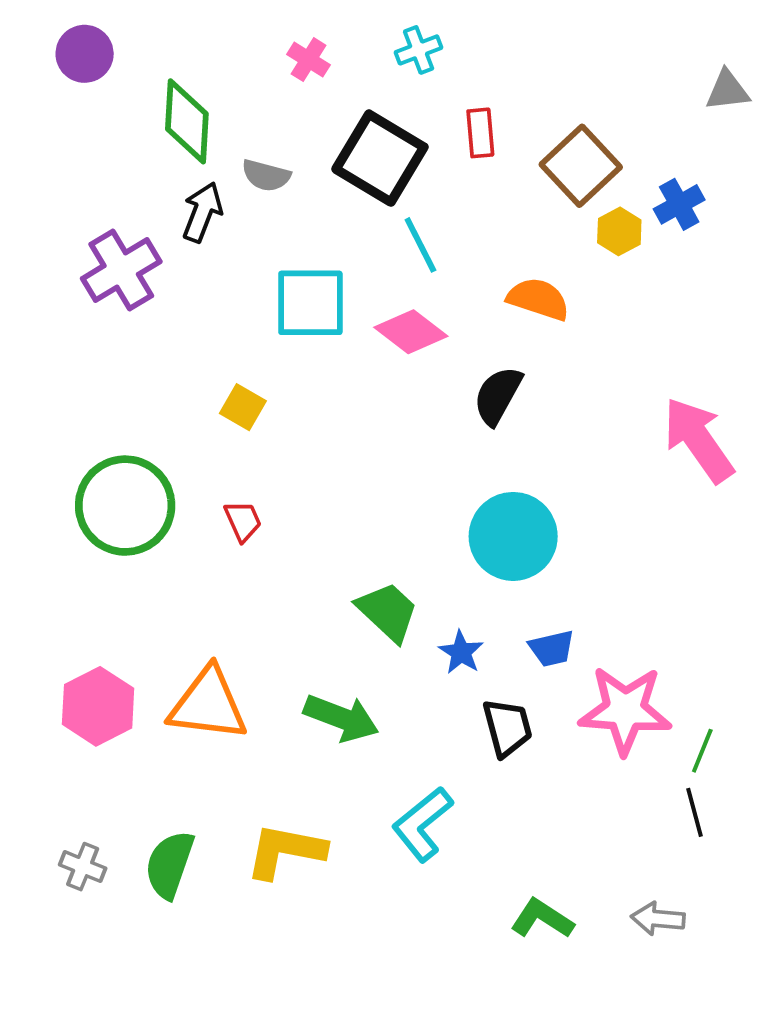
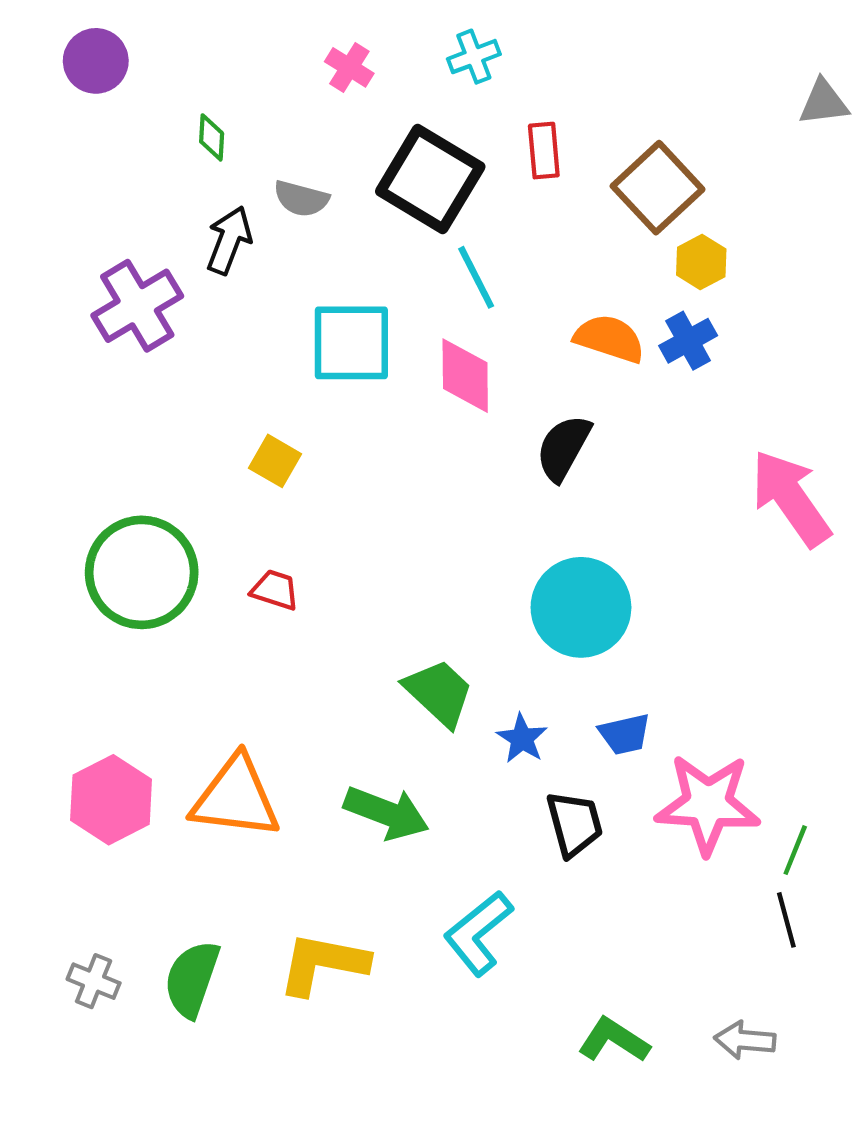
green diamond: (187, 121) -> (212, 137), size x0.5
blue cross: (679, 204) -> (688, 341), moved
pink diamond: (411, 332) -> (465, 376), turned 52
red trapezoid: (243, 521) -> (275, 590), turned -48

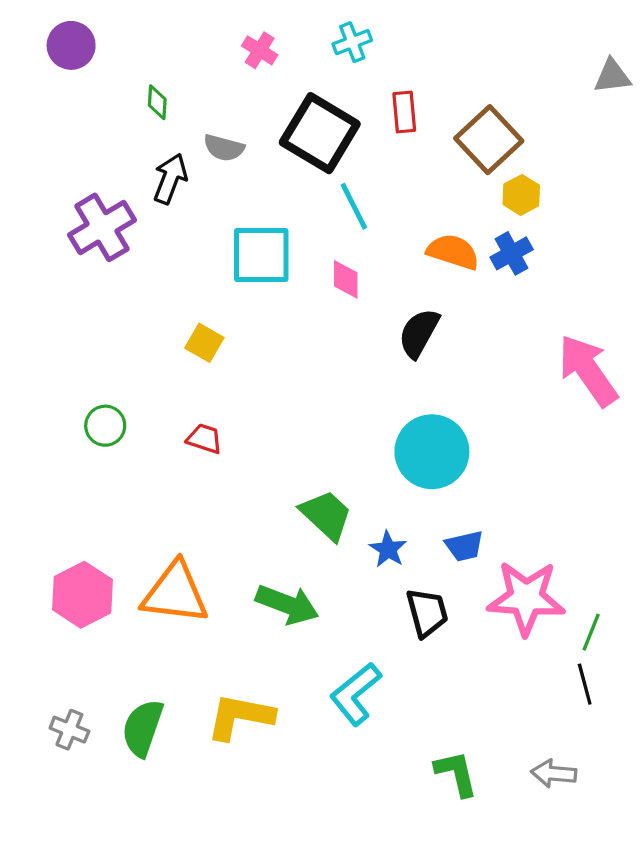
pink diamond: (465, 376) -> (346, 279), size x0.7
green circle: (142, 572) -> (105, 426), size x0.5
green L-shape: (614, 1040) -> (456, 773), turned 44

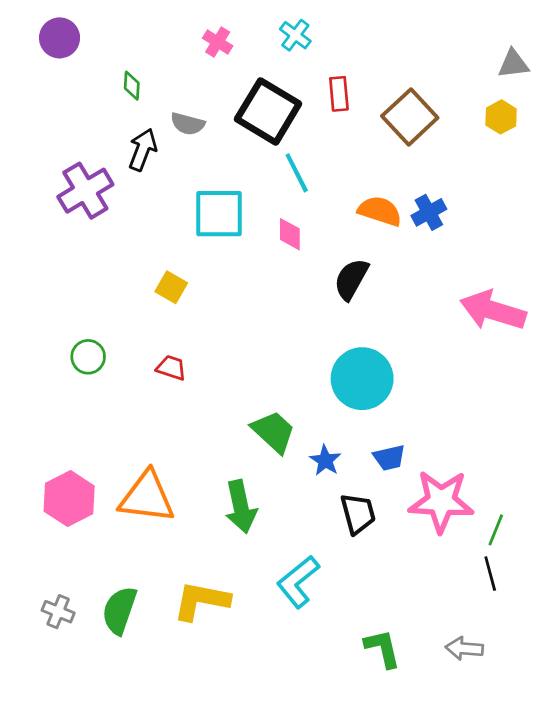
cyan cross: (352, 42) -> (295, 35), turned -32
yellow hexagon: (521, 195) -> (501, 117), moved
pink arrow: (588, 370) -> (493, 310), turned -38
green arrow: (287, 604) -> (241, 507), turned 57

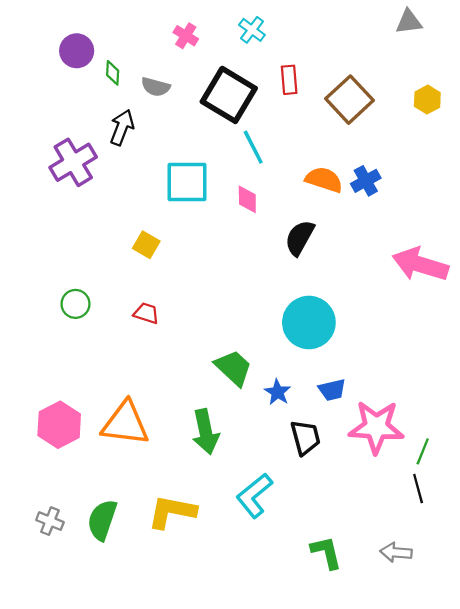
purple circle: (60, 38) -> (77, 51), moved
gray triangle: (513, 64) -> (409, 22), moved
gray semicircle: (188, 124) -> (156, 87), moved

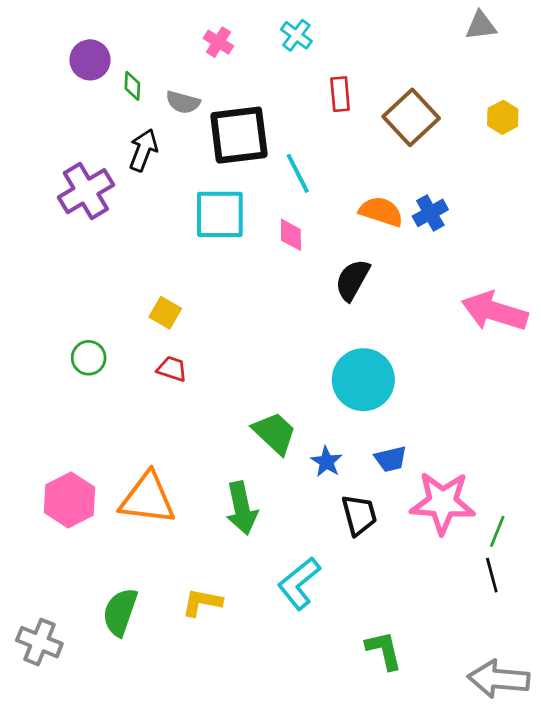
black square: (229, 95) -> (239, 135), moved, turned -38
yellow square: (146, 245) -> (165, 313), moved
yellow L-shape: (172, 512) -> (202, 602), size x0.7
gray cross: (50, 521) -> (39, 642), moved, size x1.4
gray arrow: (396, 552) -> (499, 679), moved, size x1.6

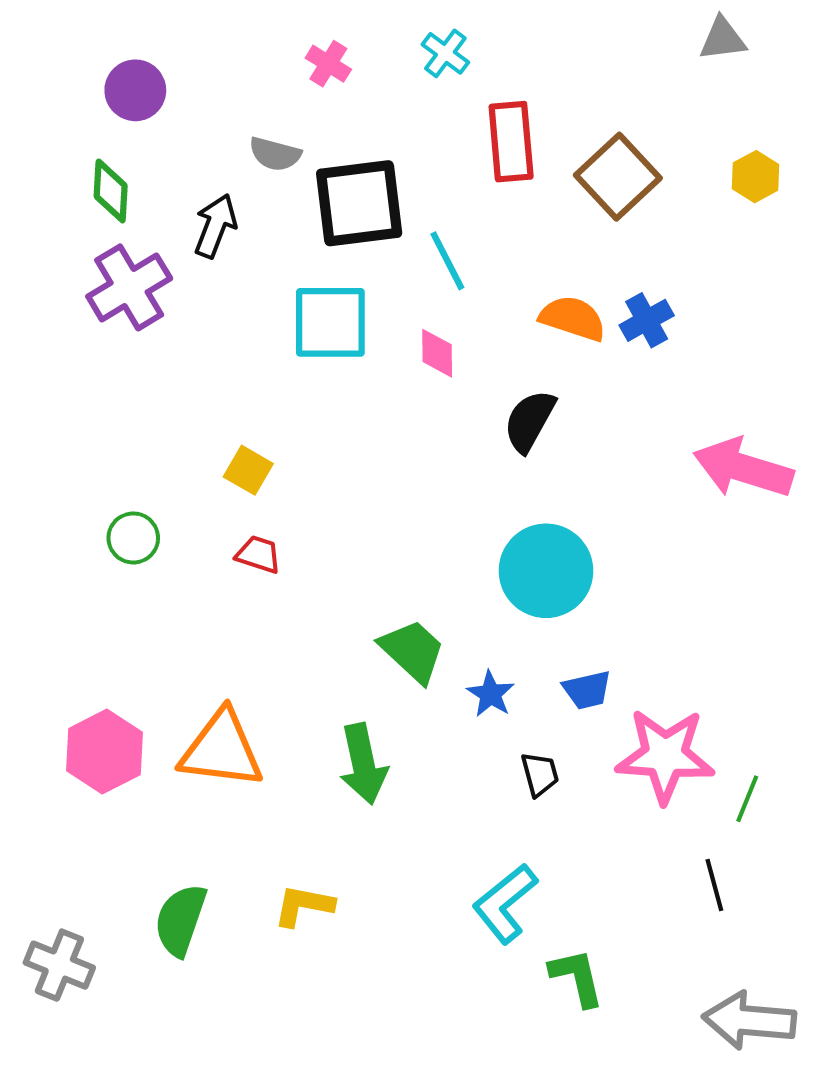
green diamond: (132, 86) -> (111, 191), moved, size x1.4
red rectangle: (340, 94) -> (511, 142), size x1.5
black trapezoid: (359, 515) -> (540, 774), size x0.7
black line: (492, 575) -> (714, 885), moved
cyan L-shape: (299, 583) -> (505, 903), moved

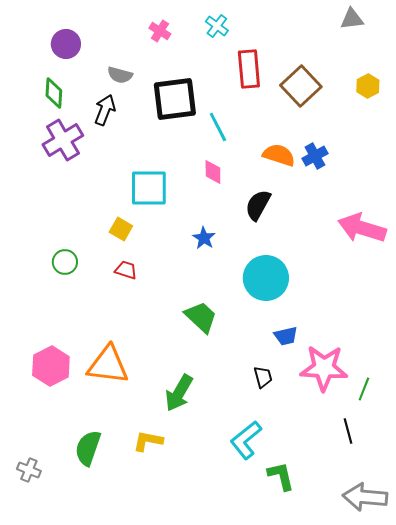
gray semicircle: (275, 154) -> (120, 75), moved
cyan square: (330, 322) -> (149, 188), moved
blue star: (491, 694) -> (204, 238), moved
green arrow: (363, 764) -> (179, 393), moved, turned 42
gray cross: (59, 965) -> (29, 470), size x0.7

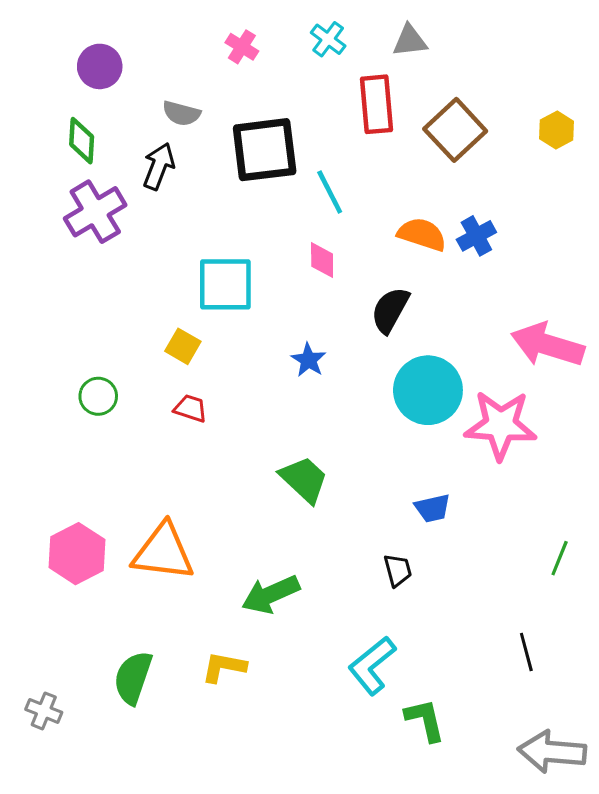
gray triangle: (352, 19) -> (410, 41), moved
cyan circle: (266, 278) -> (428, 390), moved
pink star: (324, 368) -> (501, 425), moved
green line: (364, 389) -> (560, 558), moved
green arrow: (179, 393) -> (271, 594), turned 36

